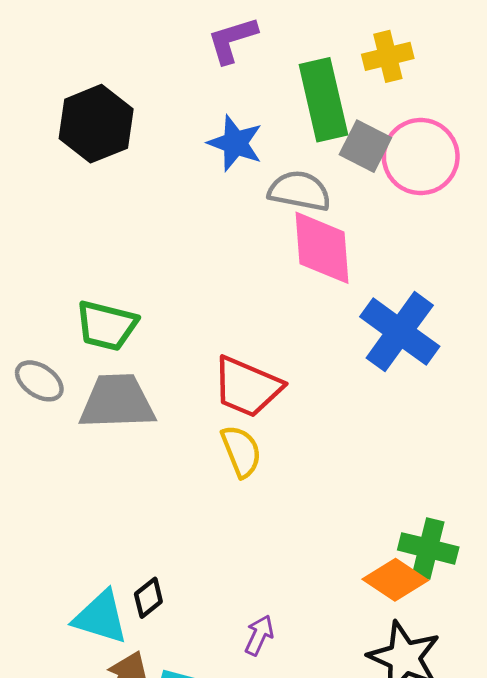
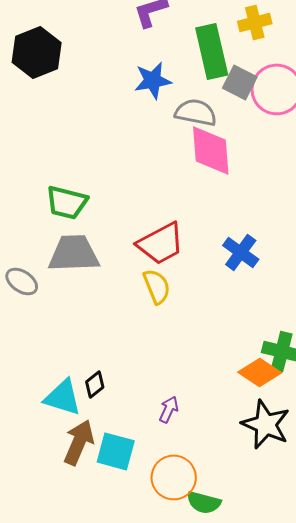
black hexagon: (96, 124) -> (37, 52), moved
blue star: (235, 143) -> (153, 80), turned -30
blue cross: (400, 332) -> (241, 252), moved, size x0.7
gray ellipse: (39, 381) -> (22, 281), moved
red trapezoid: (247, 387) -> (161, 243), turned -51

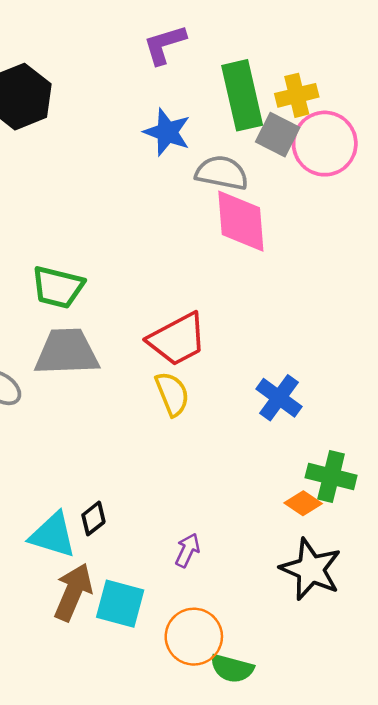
yellow cross: (255, 22) -> (297, 95), moved
blue star: (153, 80) -> (167, 132), turned 30
blue cross: (241, 252) -> (279, 398), moved
orange diamond: (260, 372) -> (303, 503), size x0.7

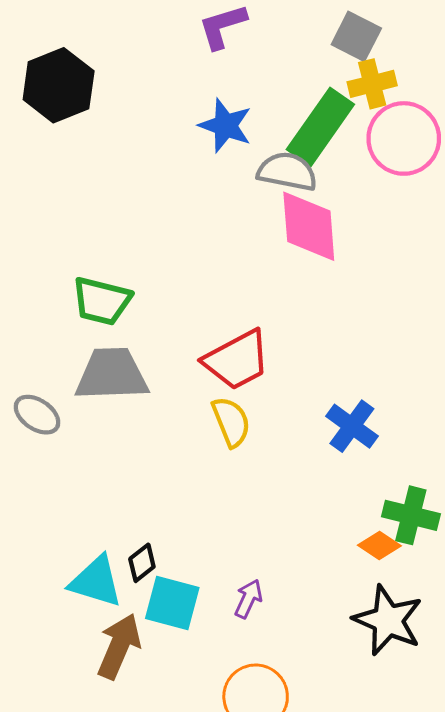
green rectangle: (242, 95) -> (320, 127), moved, turned 48
gray square: (278, 135) -> (356, 36), moved
cyan square: (120, 604) -> (172, 603), moved

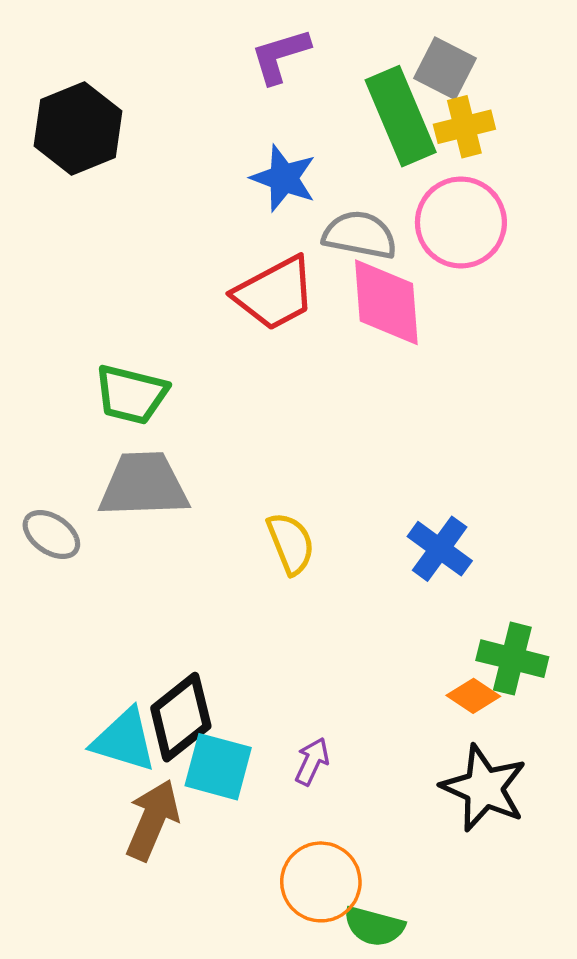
green rectangle: (320, 127) -> (401, 116), moved, turned -58
pink circle: (404, 138) -> (461, 222), moved
red trapezoid: (237, 360) -> (275, 293), moved
black diamond: (142, 563) -> (181, 717), size x1.8

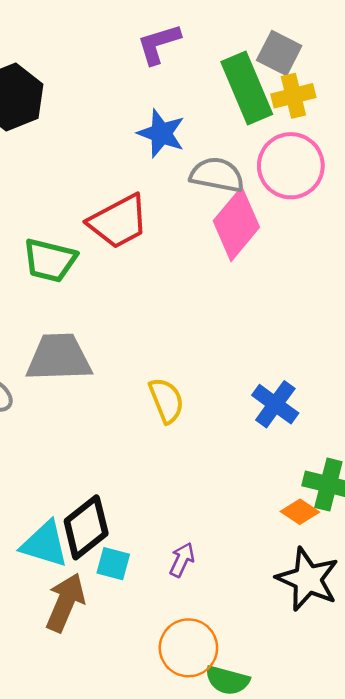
red trapezoid: (275, 293) -> (118, 221), moved
pink diamond: (386, 302) -> (236, 224), turned 44
green trapezoid: (131, 394) -> (50, 260), moved
cyan square: (218, 767) -> (113, 564), size x0.7

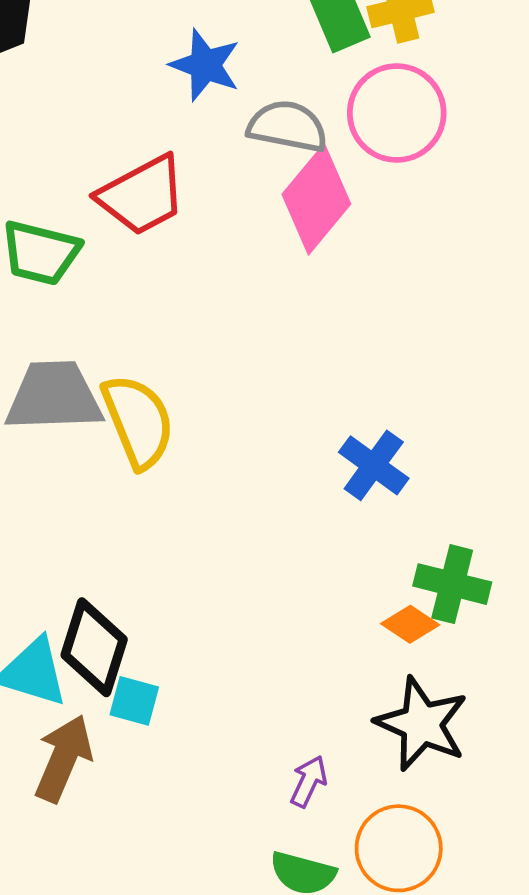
yellow semicircle: (166, 400) -> (138, 421), moved, size x1.4
black diamond: (86, 527) -> (94, 647), turned -34
purple arrow: (182, 560) -> (309, 781), moved
orange circle: (188, 648) -> (399, 848), moved

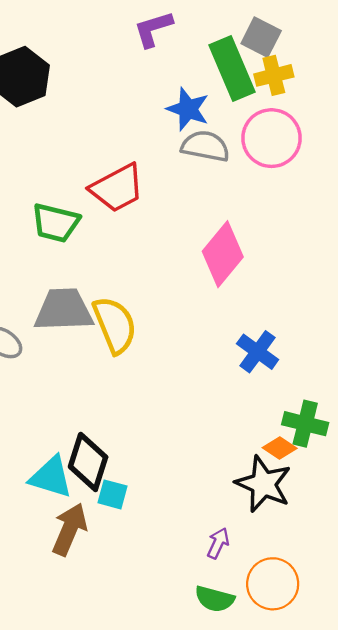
blue star: (205, 65) -> (188, 109), moved
pink diamond: (316, 199) -> (223, 254), moved
black star: (422, 724) -> (263, 484), moved

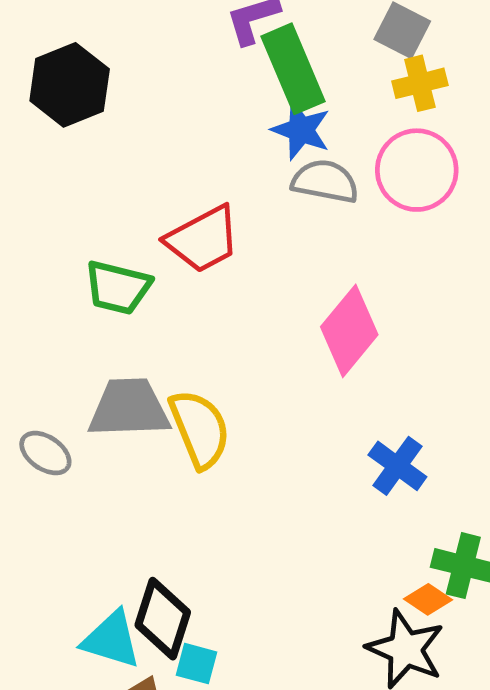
green rectangle: (232, 68) -> (293, 69), moved

